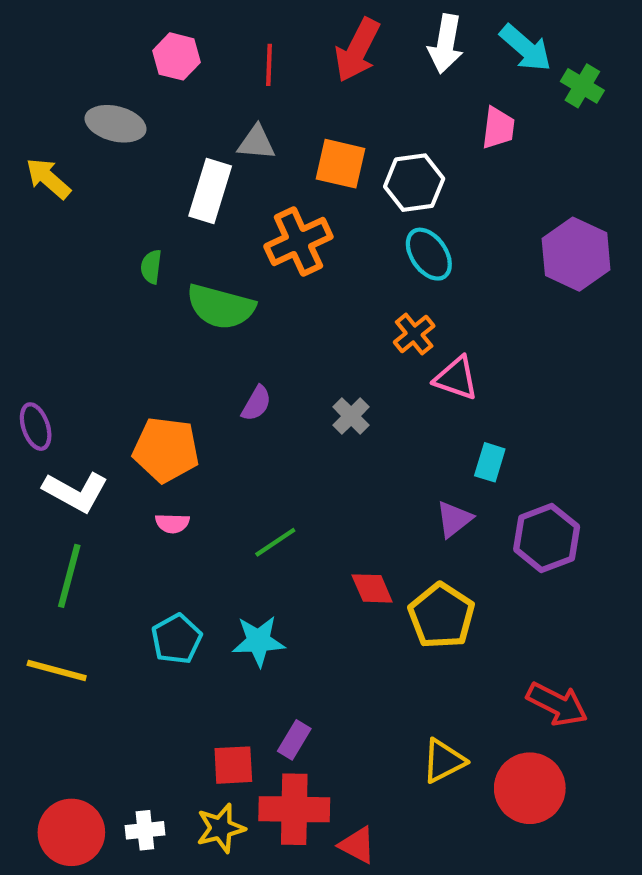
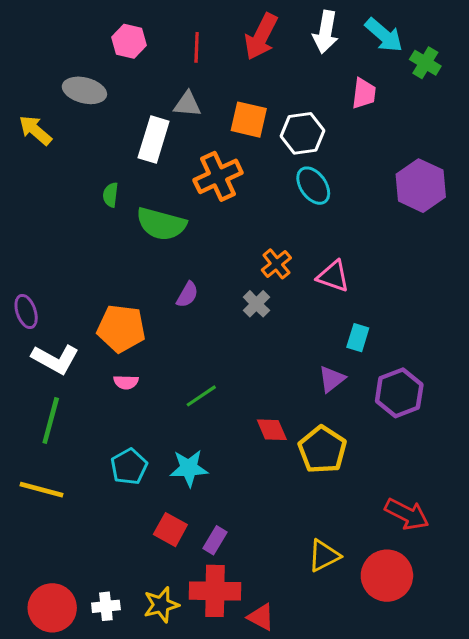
orange cross: (414, 334) -> (276, 264), moved
red square: (233, 765) -> (170, 530), moved, turned 32

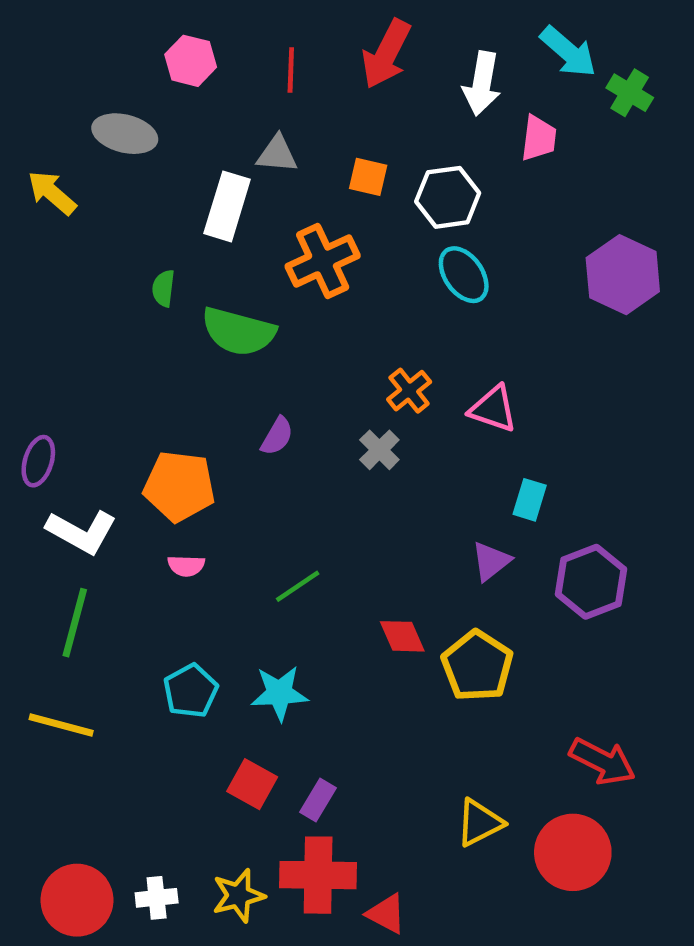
white arrow: (326, 32) -> (482, 84), moved
orange square: (249, 120) -> (368, 177), size x0.7
purple ellipse: (26, 312) -> (38, 461), turned 36

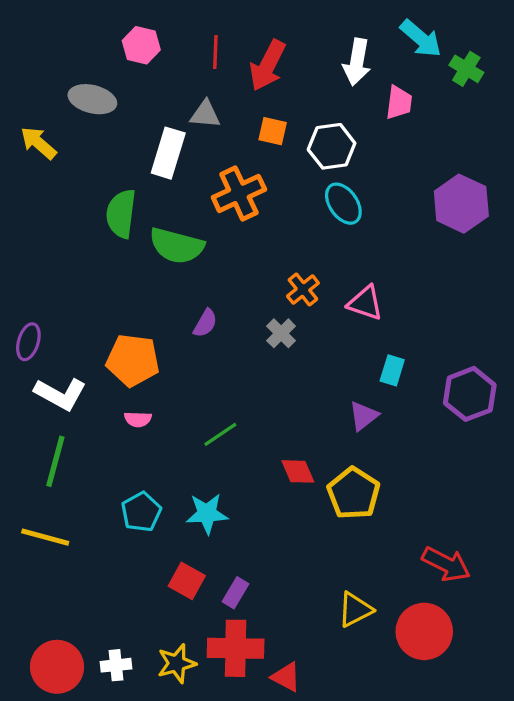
red arrow: (386, 54) -> (268, 65), moved
green semicircle: (163, 288) -> (121, 214), size x1.8
purple hexagon: (591, 582) -> (470, 394), moved

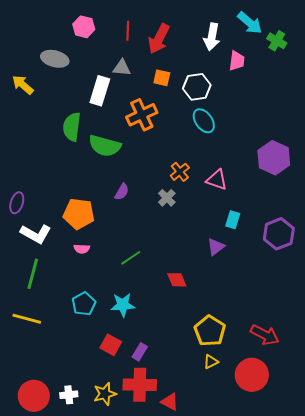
purple hexagon: (461, 204) -> (274, 158), moved
yellow pentagon: (353, 493) -> (210, 331), moved
yellow triangle: (355, 610) -> (211, 362), size x0.7

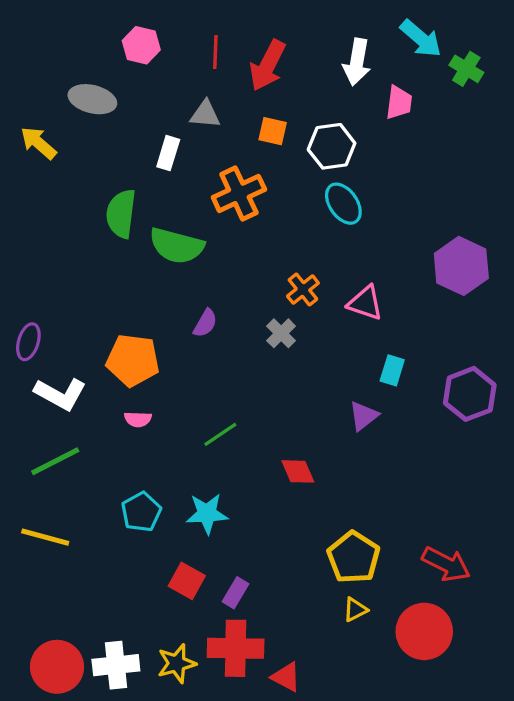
white rectangle: (100, 91) -> (168, 153), size x0.7
green line: (33, 274) -> (55, 461), turned 48
white cross: (69, 395) -> (116, 665), size x1.5

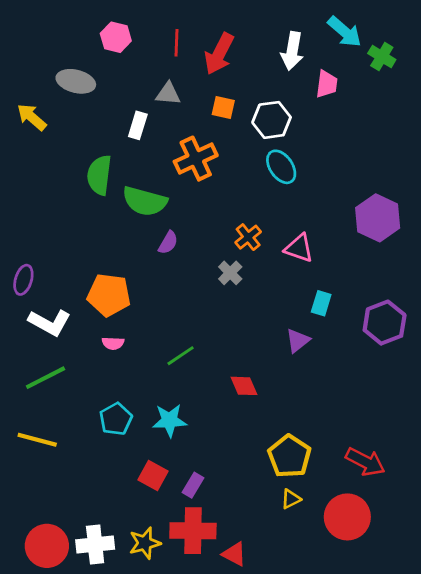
purple semicircle: (205, 323) -> (168, 243), moved

